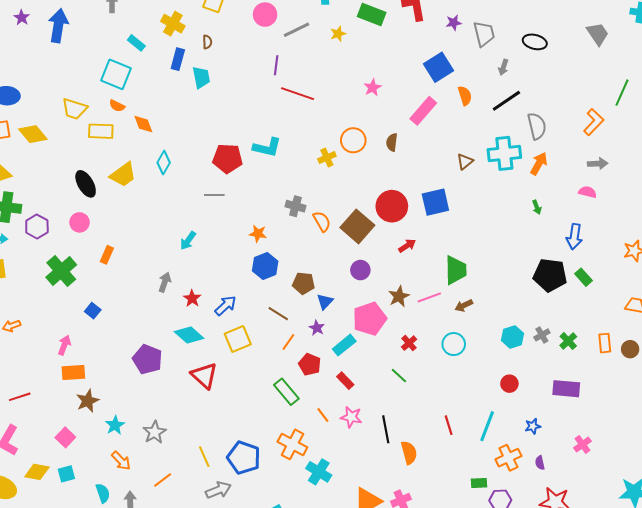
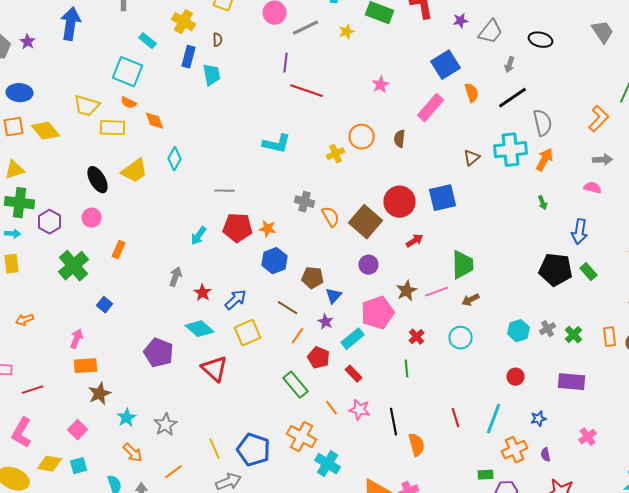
purple star: (22, 18) -> (28, 42), moved
gray trapezoid: (484, 34) -> (490, 32), turned 52
red pentagon: (228, 159) -> (238, 228), moved
green line: (399, 376) -> (406, 369), turned 42

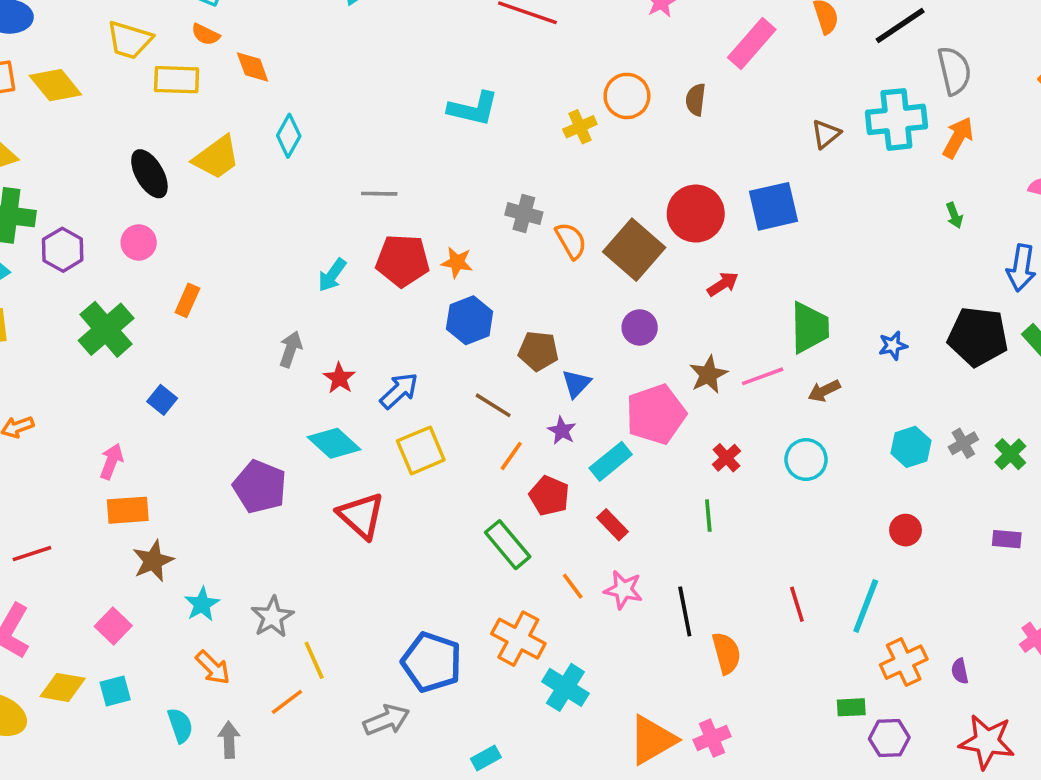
purple rectangle: (572, 382) -> (1007, 539), size x0.6
blue star: (538, 419) -> (893, 346), moved
yellow line: (214, 449) -> (314, 660), moved

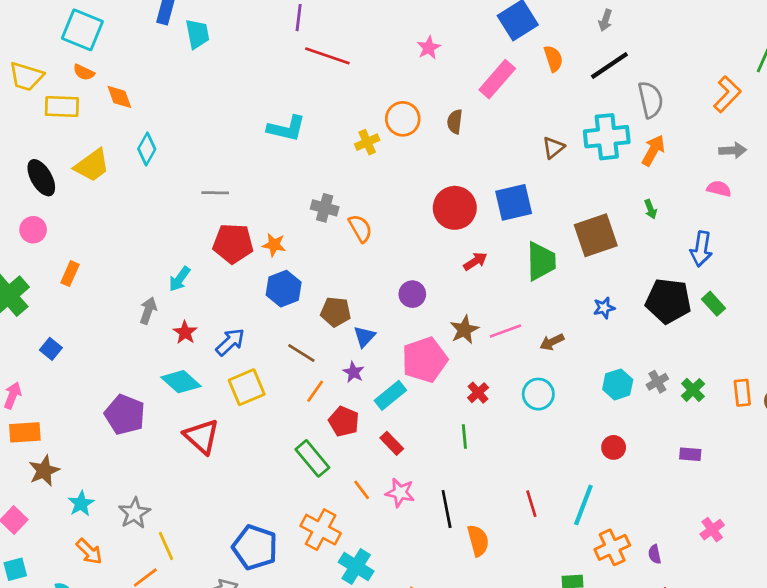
brown square: (634, 250) -> (596, 235), moved, turned 30
cyan arrow: (332, 275) -> (180, 279), moved
green trapezoid: (810, 327) -> (541, 261), moved

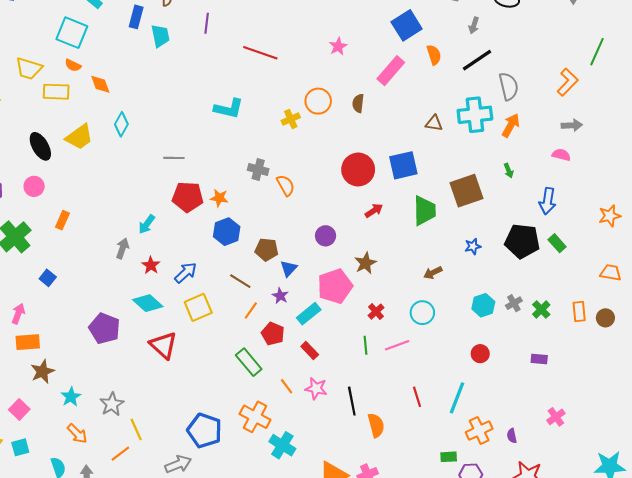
purple line: (299, 18) -> (207, 23), moved
brown triangle: (553, 148) -> (434, 123), turned 48
pink line: (505, 331) -> (397, 345), moved

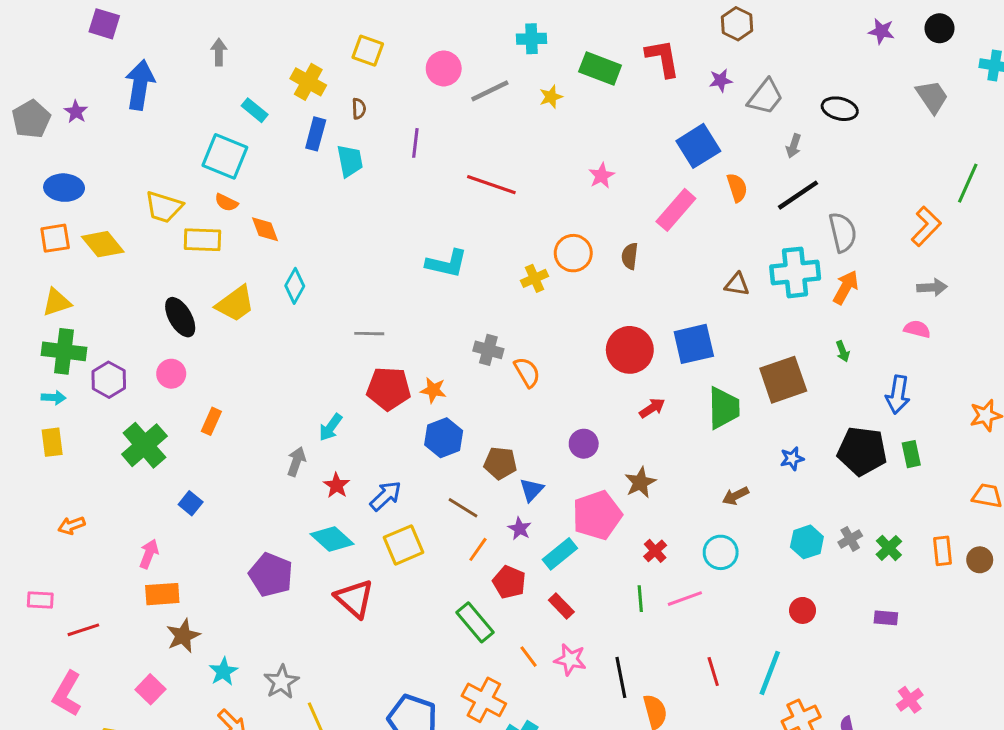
green rectangle: (557, 243) -> (911, 454), turned 30

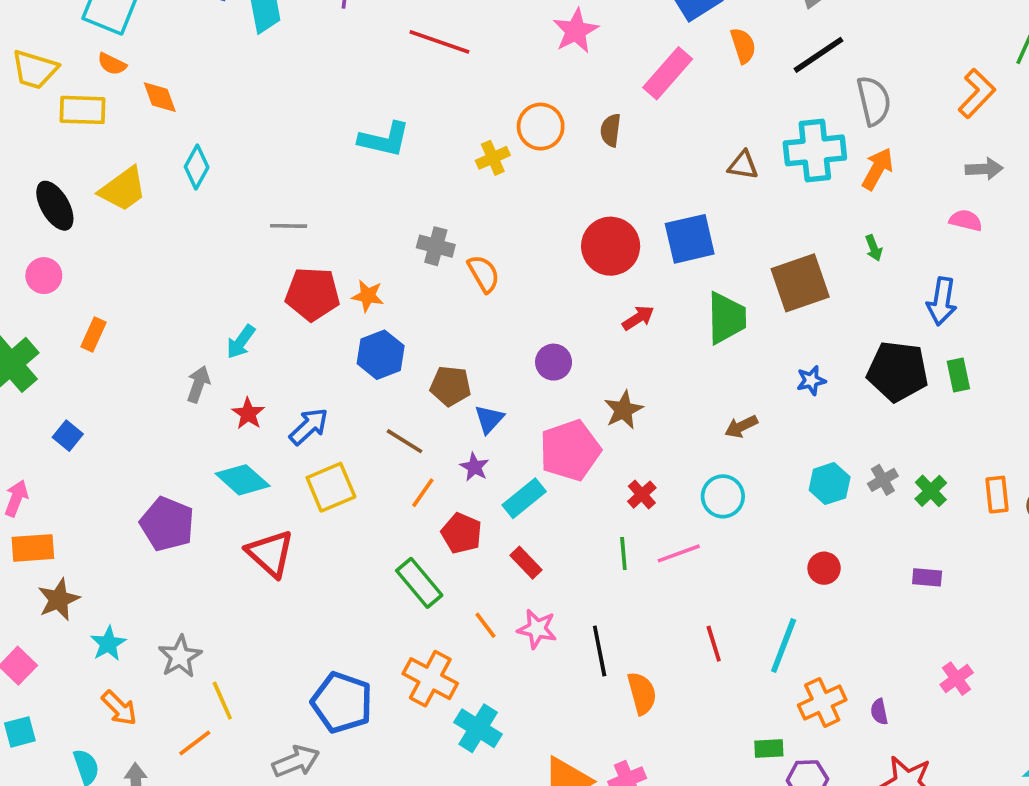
pink star: (602, 176) -> (576, 31), size x1.4

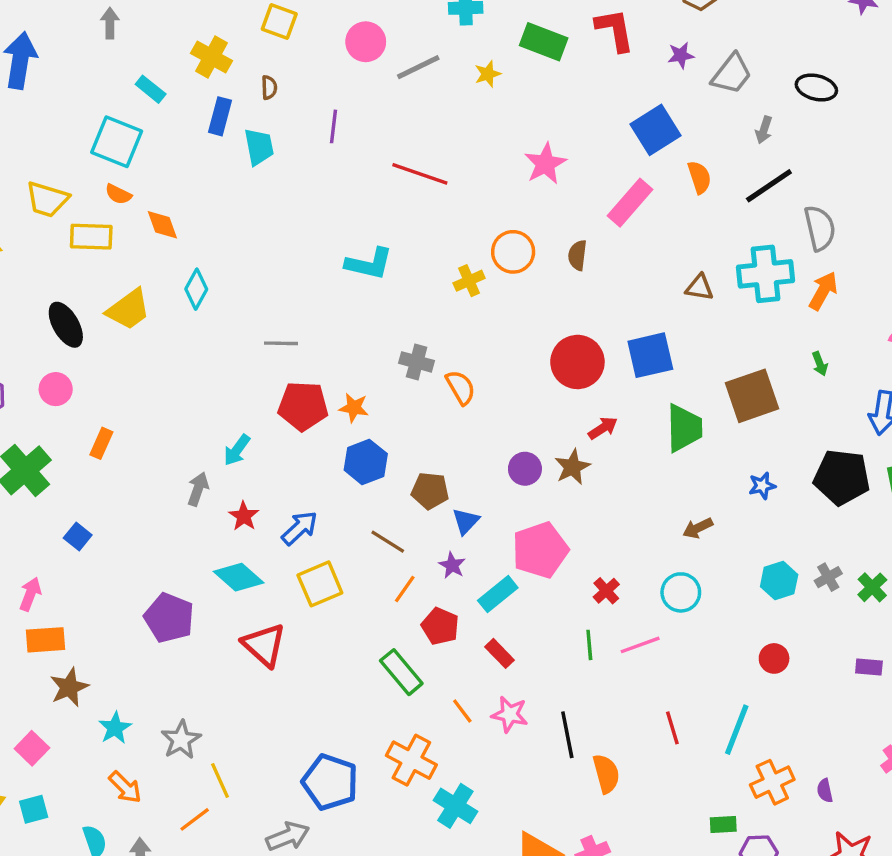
brown star: (623, 410) -> (572, 467), moved

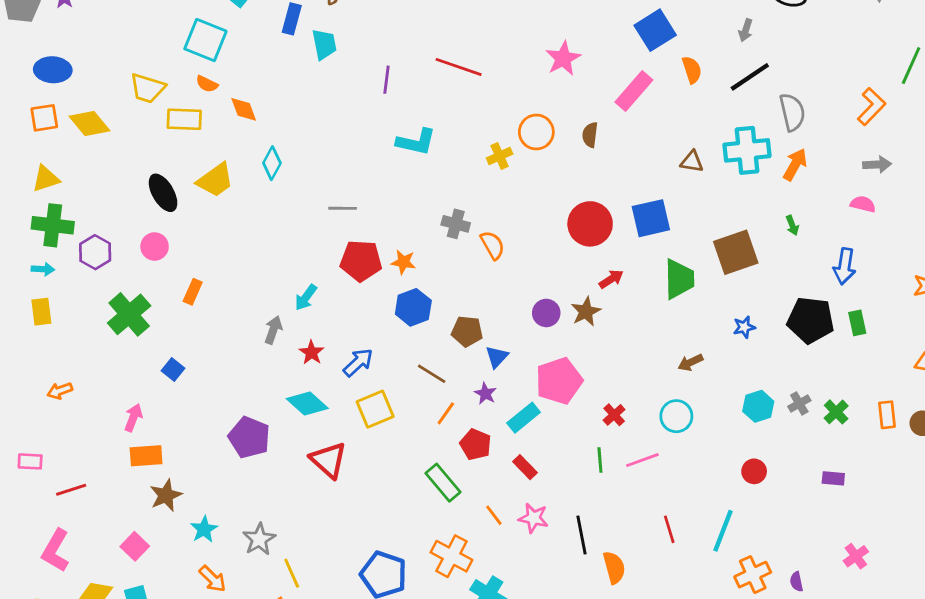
purple line: (333, 126) -> (386, 80), moved

